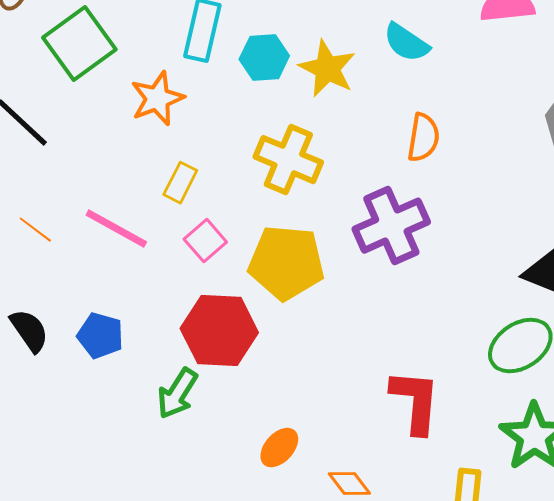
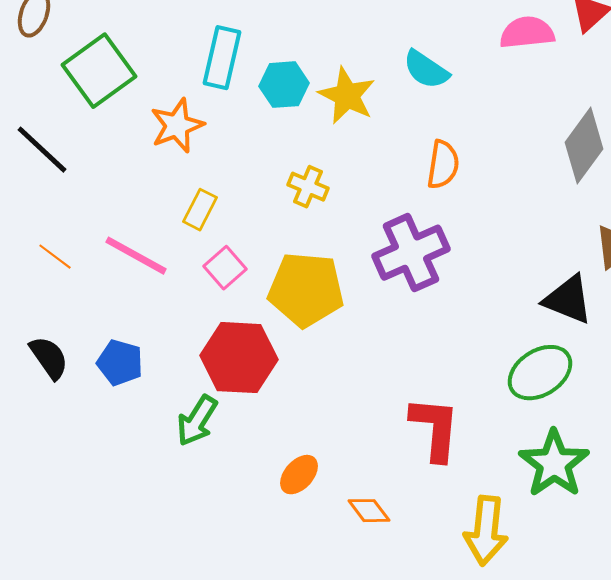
yellow cross: (288, 160) -> (308, 187), size x0.6

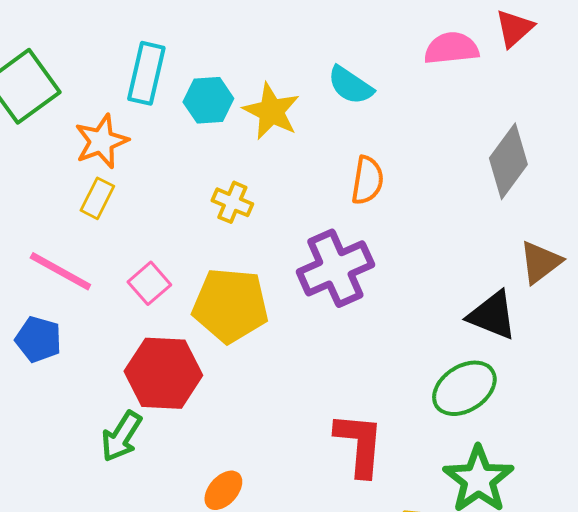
yellow rectangle: (200, 210) -> (97, 198), moved
blue pentagon: (120, 363) -> (38, 339), moved

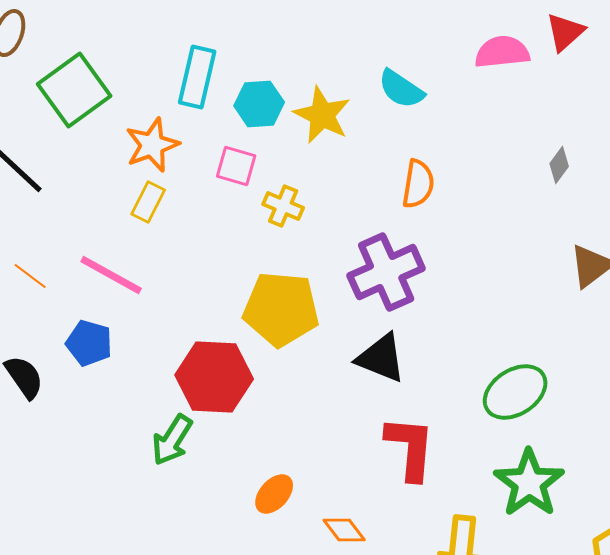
gray diamond: (508, 161) -> (559, 165), size x0.5
pink square: (149, 283) -> (236, 166), moved, turned -33
black triangle: (492, 315) -> (381, 358), moved

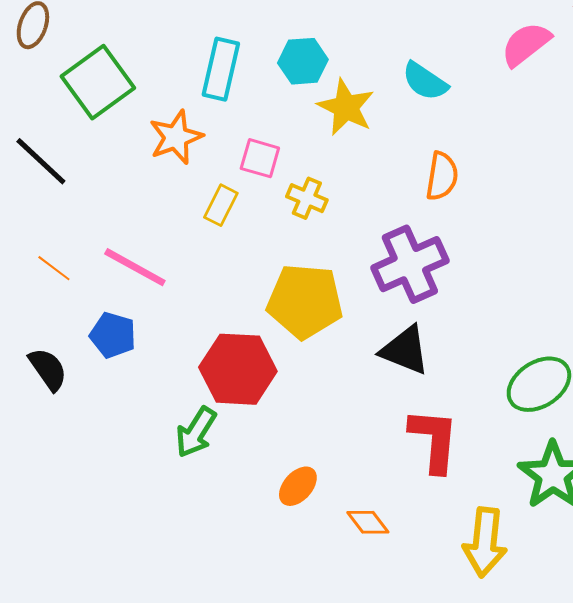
pink semicircle: (502, 52) -> (526, 44), turned -32
cyan hexagon: (259, 104) -> (303, 61), moved
yellow rectangle: (148, 202) -> (221, 205), moved

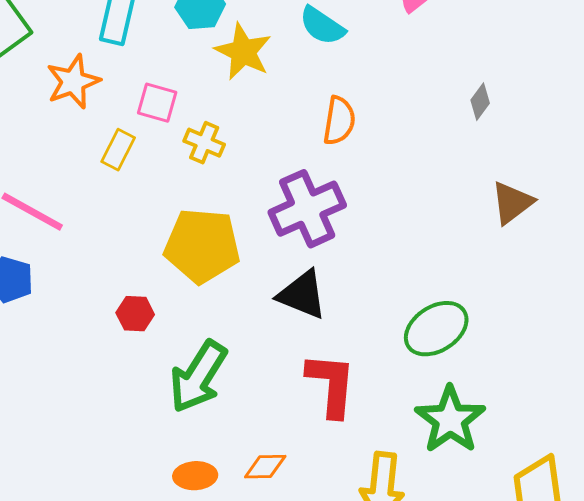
red hexagon: (238, 369) -> (135, 314), size x0.5
green arrow: (196, 432) -> (198, 377), moved, size x1.4
orange ellipse: (298, 486) -> (195, 476), moved, turned 45
orange diamond: (368, 522) -> (265, 467), turned -54

